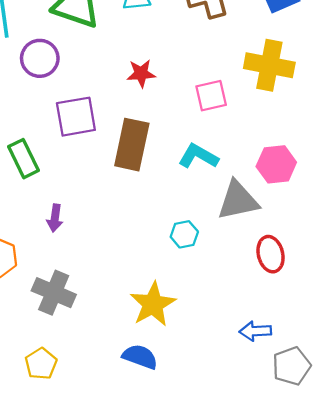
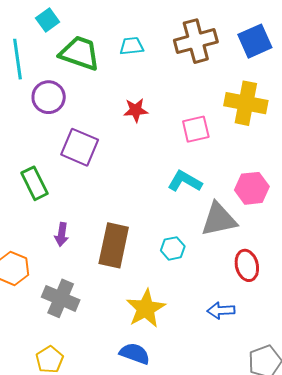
purple square: (76, 117) -> (80, 147), turned 33
brown rectangle: (132, 145) -> (114, 245), moved
blue arrow: (255, 331) -> (221, 310), moved

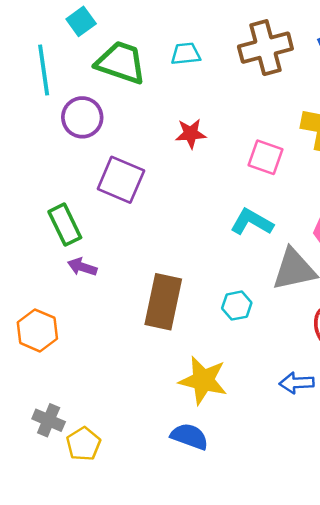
pink square: (196, 129) -> (265, 157), turned 32
purple arrow: (62, 234) -> (82, 267), moved, turned 100
gray cross: (61, 298) -> (49, 420), moved, size x0.7
yellow star: (146, 308) -> (203, 380), turned -30

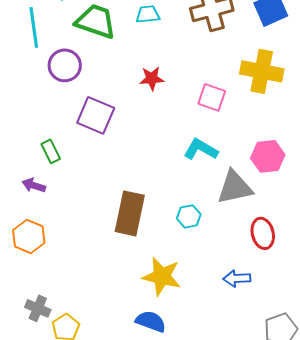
green rectangle: (65, 225) -> (51, 151), size x0.7
purple arrow: (82, 267) -> (34, 185), moved

